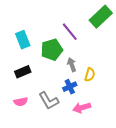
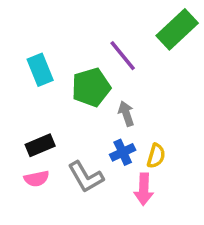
black rectangle: (23, 72) -> (40, 145), moved
yellow semicircle: (90, 75) -> (156, 156), moved
pink arrow: (82, 108) -> (144, 189), turned -72

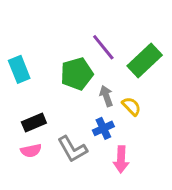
green rectangle: (177, 29) -> (145, 61), moved
cyan rectangle: (40, 70) -> (19, 69), moved
yellow semicircle: (156, 156) -> (131, 106), moved, turned -60

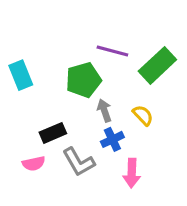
purple line: (103, 47) -> (112, 51), turned -36
gray arrow: (106, 96) -> (104, 110), moved
black rectangle: (34, 123) -> (53, 133), moved

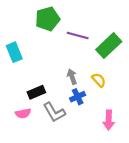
green pentagon: (83, 80) -> (48, 19), moved
pink arrow: (132, 173) -> (109, 120), moved

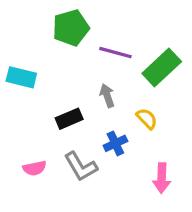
cyan rectangle: (14, 52) -> (21, 77), turned -54
gray arrow: (72, 77) -> (107, 96), moved
black rectangle: (36, 92) -> (69, 119), moved

